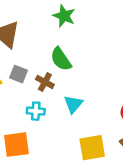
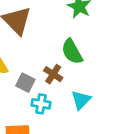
gray square: (18, 74) -> (25, 83), moved

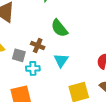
green semicircle: (72, 52) -> (59, 28), moved

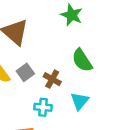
gray square: (19, 55) -> (25, 72), moved, turned 32

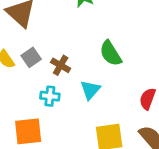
green semicircle: (82, 60) -> (111, 53), moved

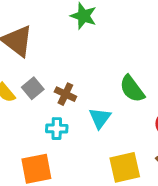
green semicircle: (111, 53) -> (132, 89), moved

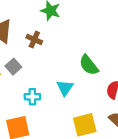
brown cross: (65, 94) -> (34, 39), moved

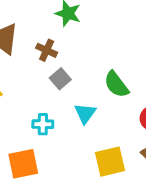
gray square: (13, 67) -> (60, 79), moved

